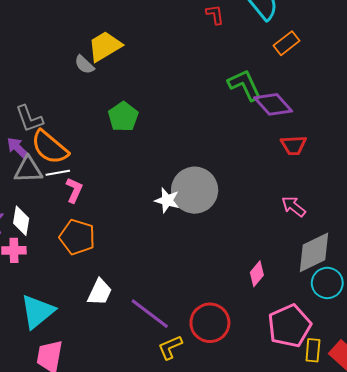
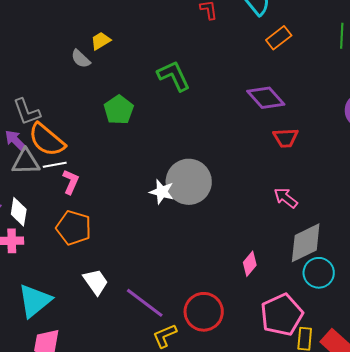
yellow trapezoid: (105, 46) -> (101, 41), size x0.6
green L-shape: (245, 85) -> (174, 76), moved
white trapezoid: (100, 292) -> (96, 282), turned -60

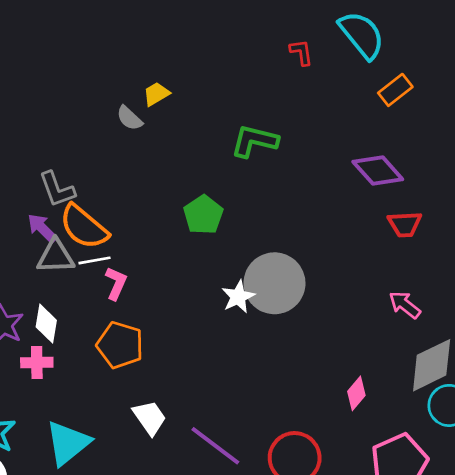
green L-shape: (174, 76) -> (254, 141), turned -51
green pentagon: (119, 110) -> (203, 215), moved
white star: (162, 192) -> (238, 297), turned 30

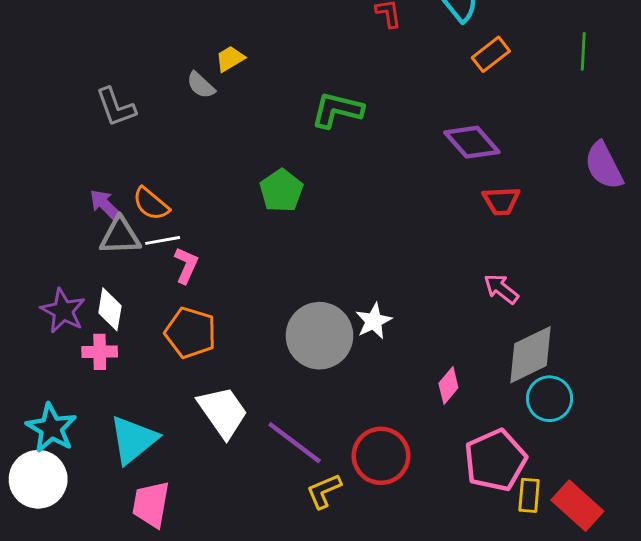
gray L-shape: (57, 189) -> (116, 107), moved
orange semicircle: (84, 227) -> (151, 204), size x0.7
gray circle: (274, 283) -> (319, 336), moved
white star: (238, 297) -> (374, 321), moved
white trapezoid: (150, 418) -> (223, 412), size x1.4

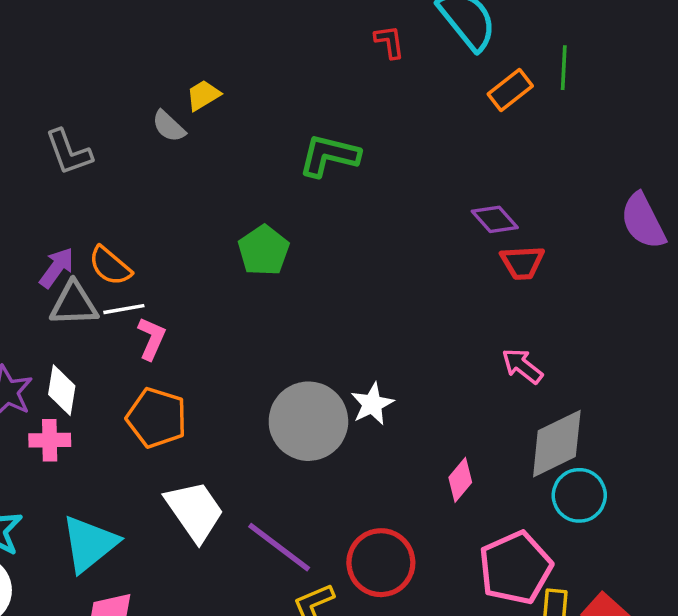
green line: (583, 51) -> (564, 68), moved
purple diamond: (472, 142) -> (495, 219), moved, size x0.7
purple arrow: (106, 205) -> (57, 268), turned 81

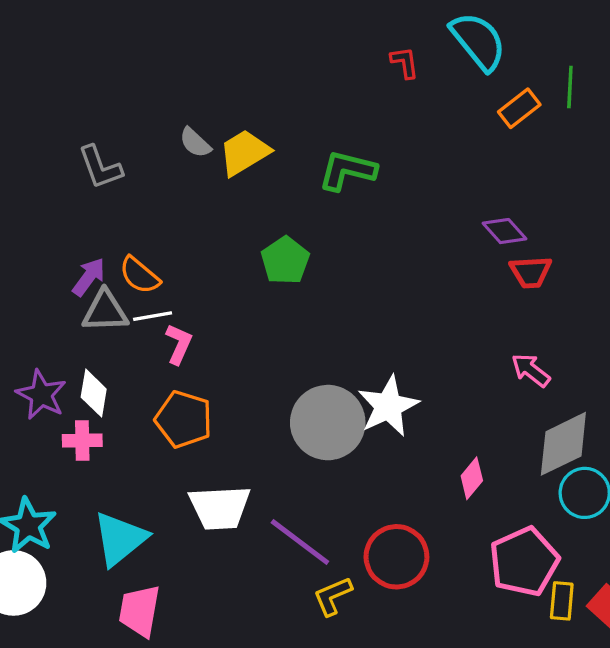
yellow trapezoid: (203, 95) -> (244, 152), moved, size x1.6
white star: (372, 404) -> (388, 406), size x1.5
white trapezoid: (195, 511) -> (220, 508), turned 122

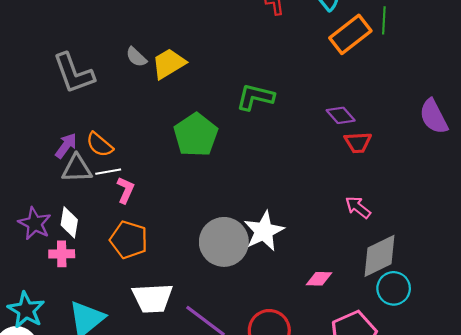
orange rectangle: (519, 108) -> (350, 34), size x1.5
gray L-shape: (100, 167) -> (74, 73), size x1.4
green L-shape: (347, 170) -> (255, 97), moved
green pentagon: (285, 260) -> (196, 135), size x1.4
pink diamond: (472, 478) -> (319, 279), turned 52

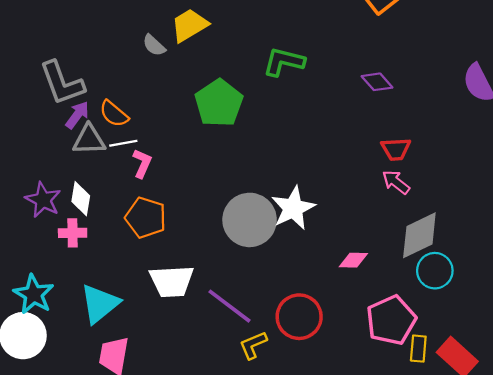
gray semicircle: (136, 57) -> (154, 45), moved
gray L-shape: (74, 73) -> (62, 83), moved
red trapezoid: (358, 142) -> (396, 149), moved

